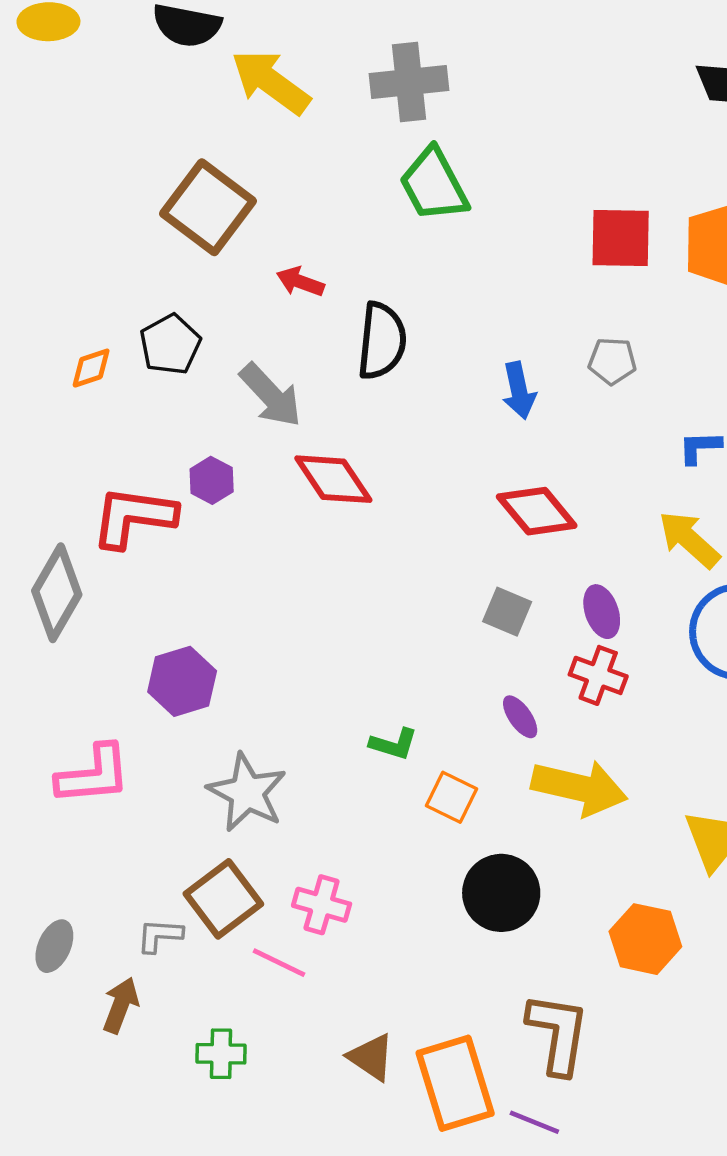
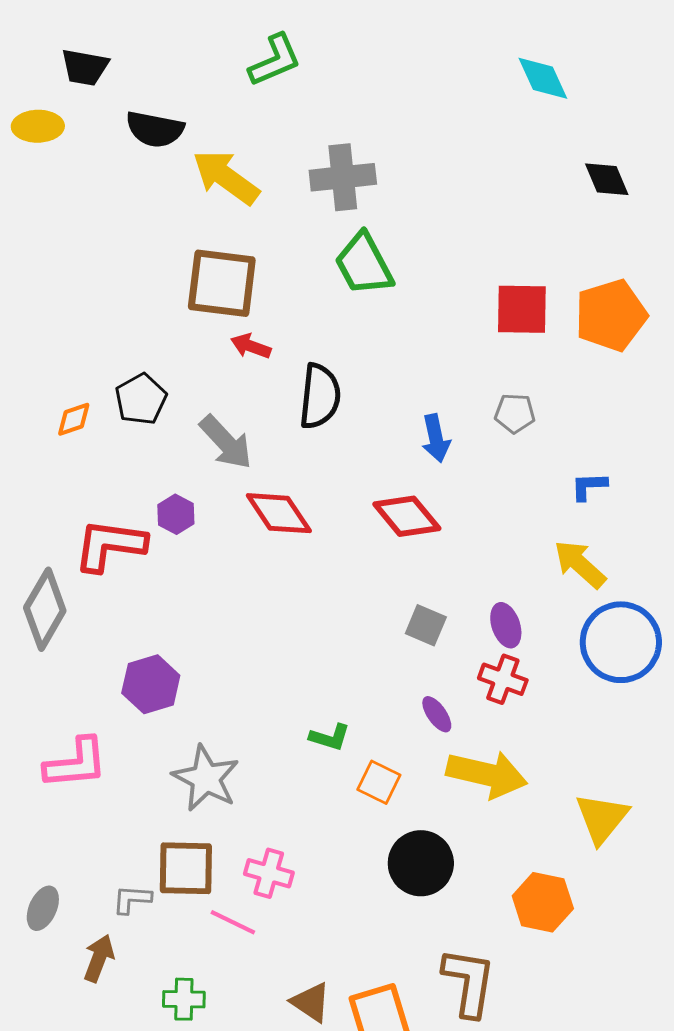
brown square: (208, 207) -> (222, 283), moved, turned -30
red diamond: (537, 511) -> (407, 516), moved
brown square: (223, 899) -> (186, 868), turned 38

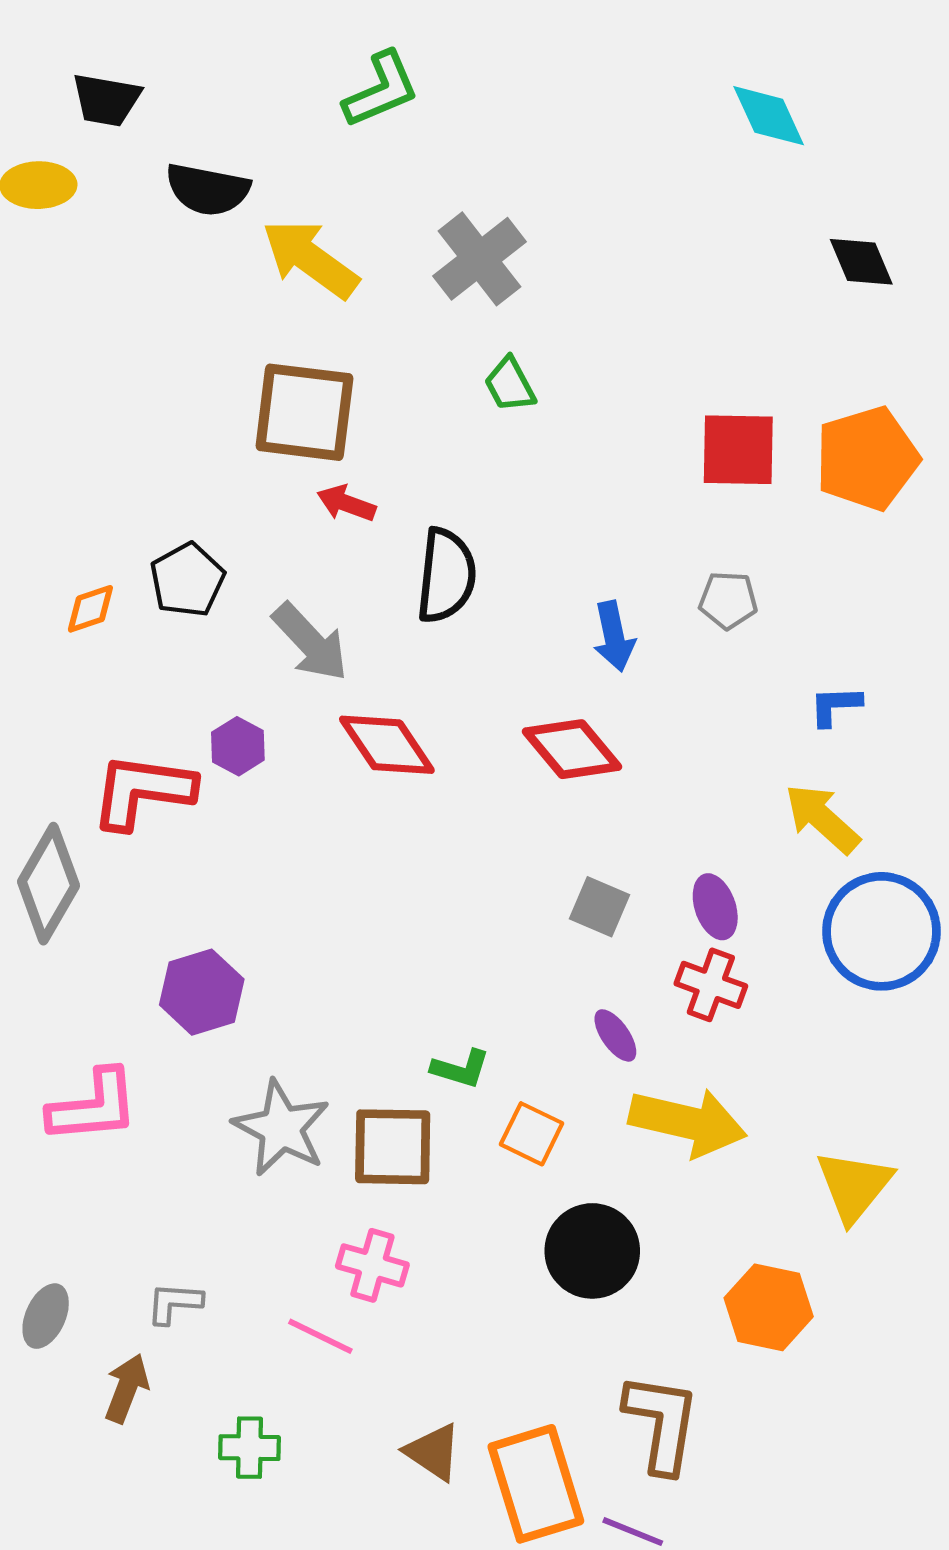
gray cross: (343, 177) -> (479, 259), turned -32
green trapezoid: (364, 264) -> (510, 385), size x0.6
brown square: (186, 868) -> (393, 1147), moved

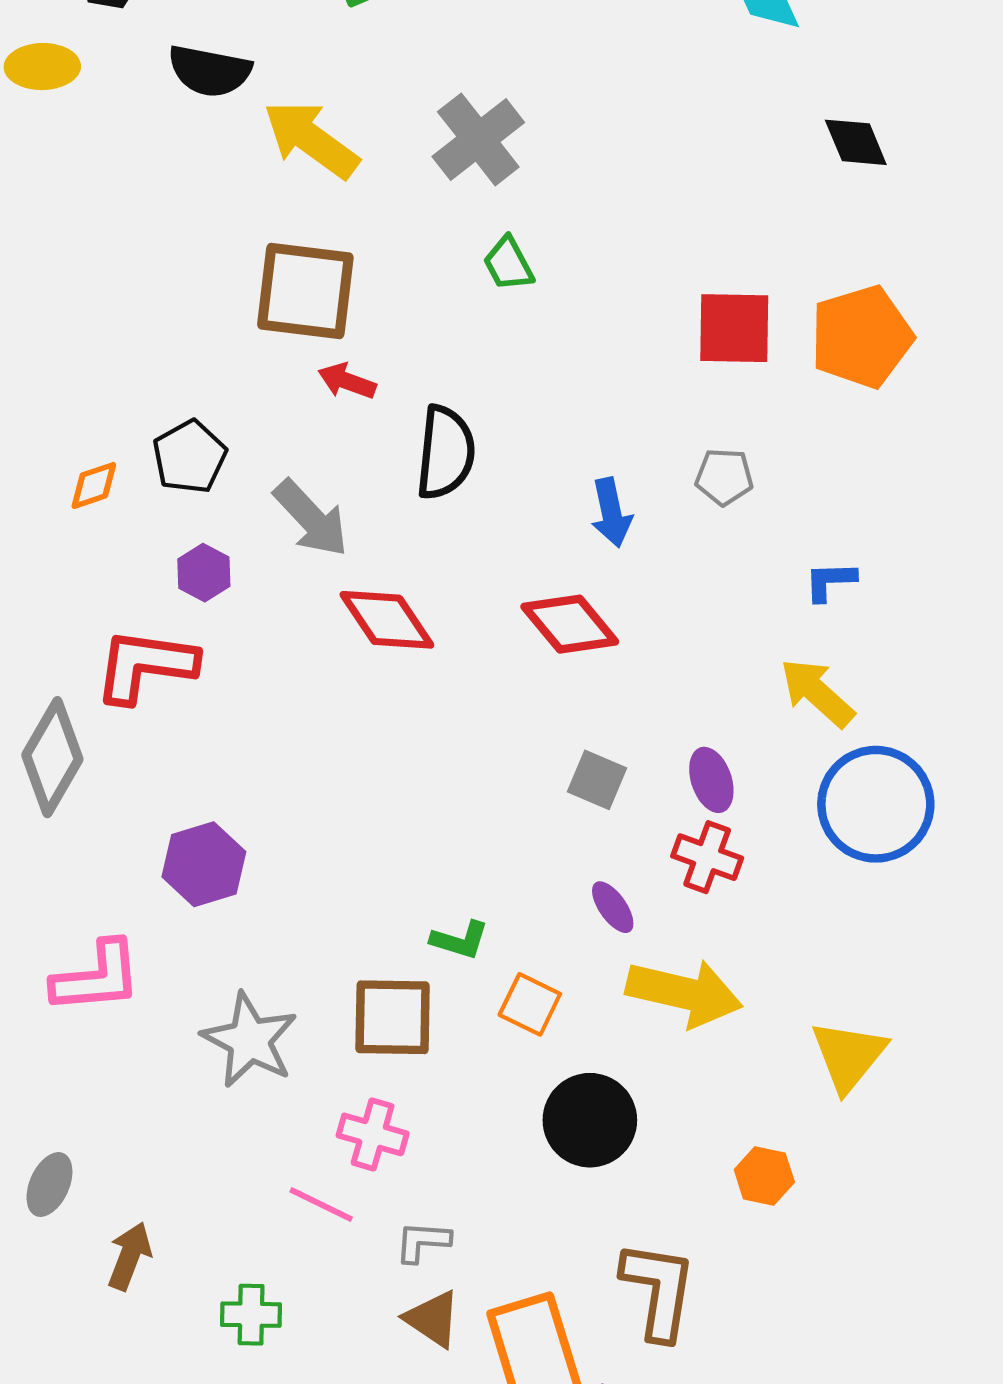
purple hexagon: (238, 746) -> (204, 573), moved
gray star: (281, 1128) -> (250, 1040), moved
gray L-shape: (174, 1303) -> (423, 1242), moved
orange hexagon: (769, 1307) -> (764, 1176), size x0.7

